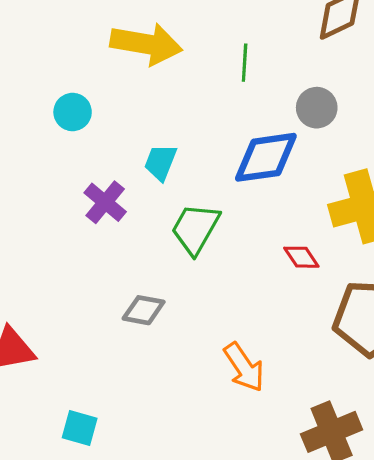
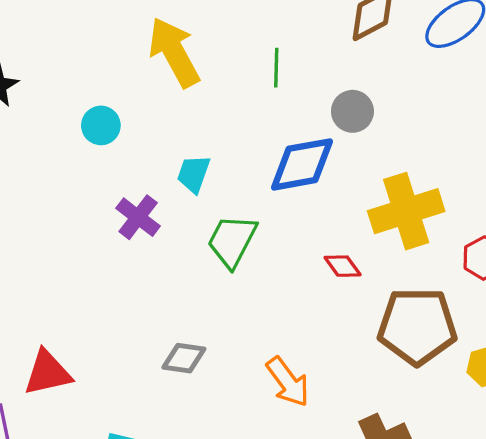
yellow arrow: (146, 44) -> (174, 52), turned -126
gray diamond: (144, 310) -> (184, 358), moved

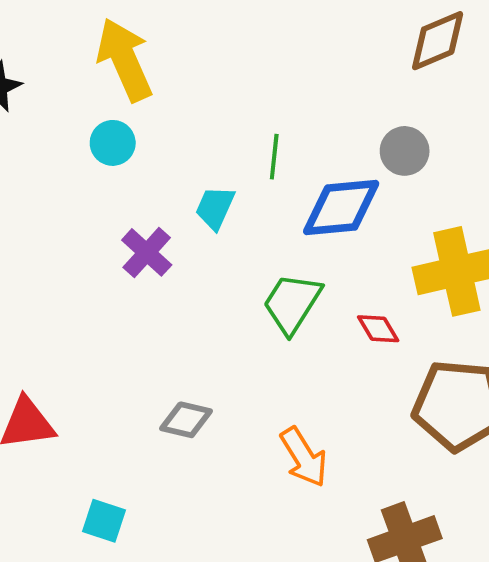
yellow arrow: (174, 52) -> (125, 60), moved
green line: (276, 68) -> (274, 157), moved
green trapezoid: (232, 241) -> (292, 303), moved

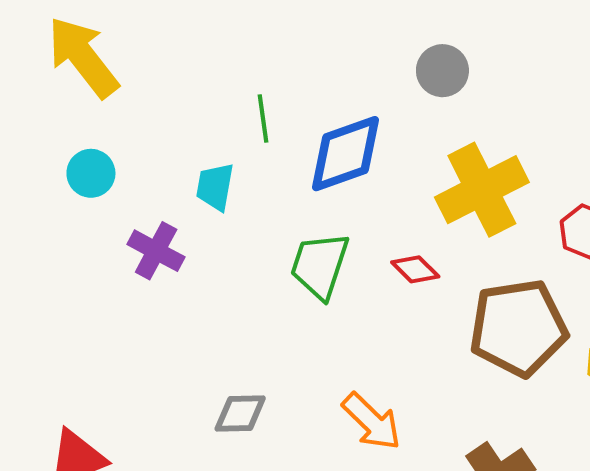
cyan circle: (113, 143) -> (91, 173), moved
gray circle: (405, 151) -> (442, 71), moved

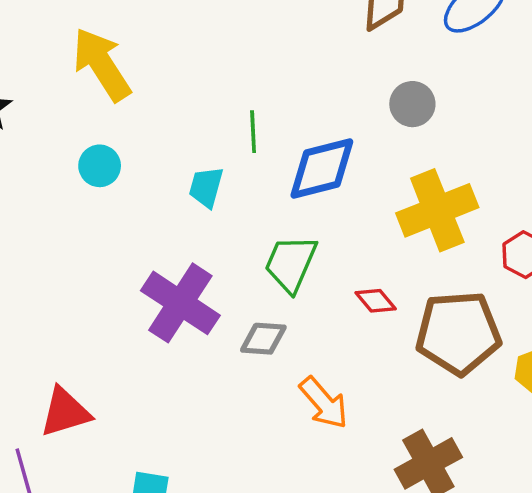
purple cross: (156, 251) -> (180, 303), moved, size x1.6
red diamond: (415, 269) -> (376, 301), moved
gray diamond: (240, 413) -> (263, 339), moved

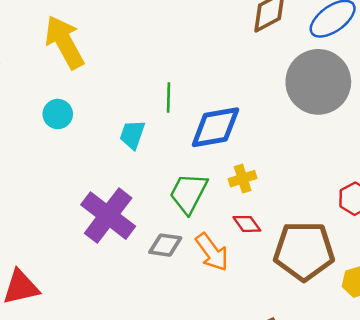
gray circle: (412, 104) -> (318, 82), moved, size x2.0
yellow cross: (437, 210) -> (243, 179), moved, size x0.5
orange arrow: (324, 403) -> (212, 252), moved

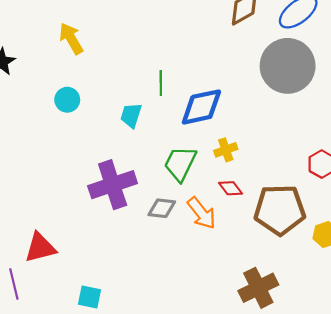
yellow arrow: (64, 42) -> (71, 39), size x0.7
purple cross: (108, 216) -> (113, 185), turned 36

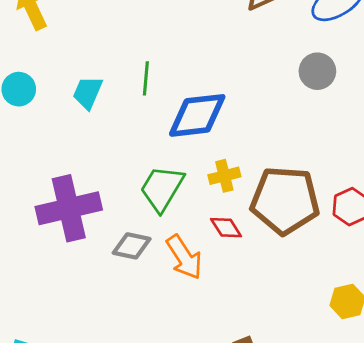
gray circle: (288, 66) -> (317, 71), size x0.5
cyan trapezoid: (131, 115) -> (88, 93), moved
brown pentagon: (280, 210) -> (285, 200), moved

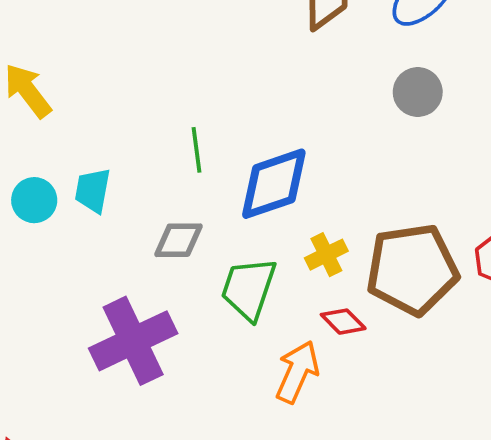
cyan trapezoid: (88, 93) -> (93, 190), moved
gray diamond: (132, 246) -> (179, 240), moved
orange arrow: (184, 257) -> (297, 372), turned -111

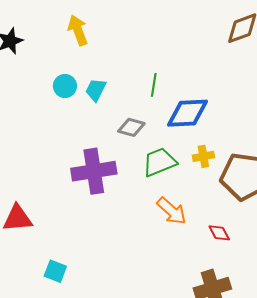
green trapezoid: (249, 289) -> (159, 162), turned 33
red diamond: (343, 322) -> (219, 233), moved
orange arrow: (297, 372) -> (172, 211), turned 92

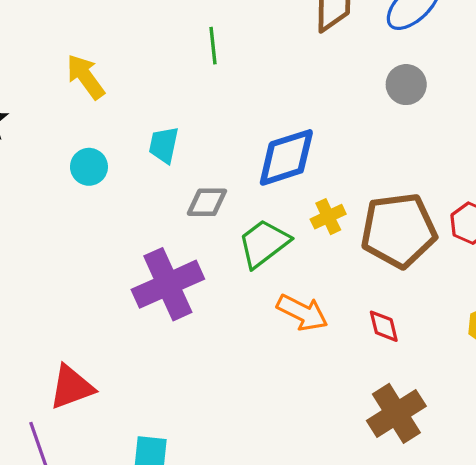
green line: (154, 85) -> (213, 46), moved
cyan trapezoid: (96, 90) -> (164, 145), moved
red diamond: (219, 233) -> (384, 326), turned 30

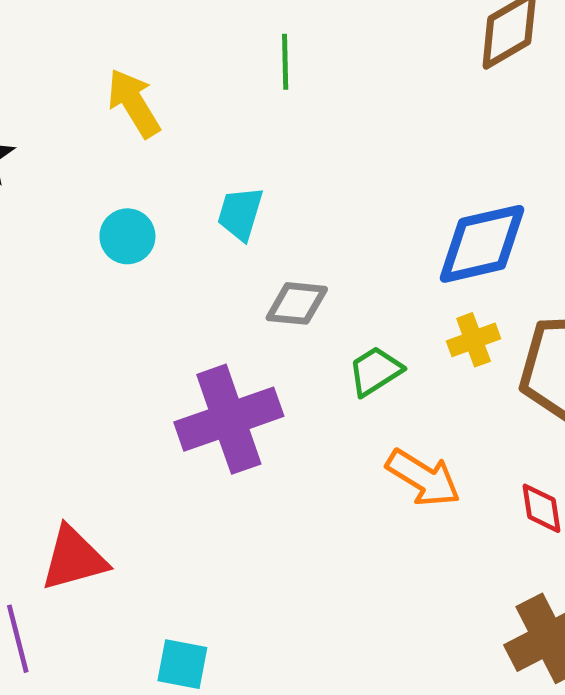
green line: (213, 46) -> (285, 62), moved
blue diamond: (286, 157) -> (482, 244), moved
green trapezoid: (264, 243) -> (375, 371), size x0.7

